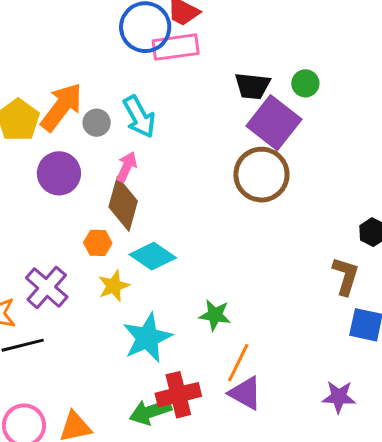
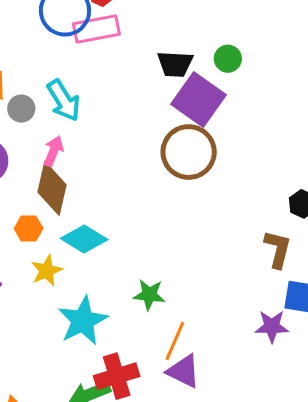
purple star: (339, 397) -> (272, 326), moved

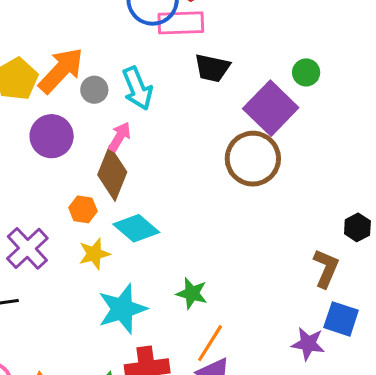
black trapezoid: (175, 64) -> (212, 68), moved

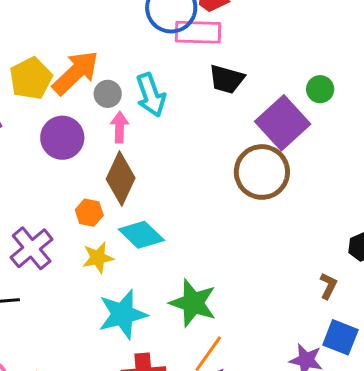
pink arrow: (120, 137) -> (120, 127), moved, turned -32
brown L-shape: (326, 268) -> (328, 286), size x0.7
green star: (192, 293) -> (193, 303), size x1.5

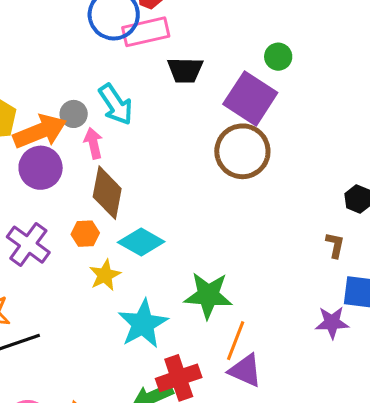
orange arrow: (76, 73) -> (40, 131), moved, turned 36
purple cross: (32, 248) -> (28, 245), moved

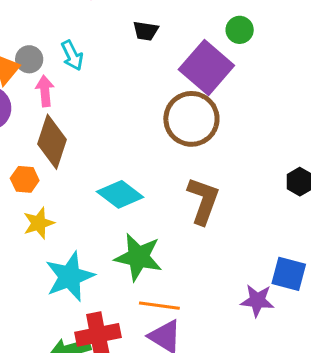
black trapezoid: (185, 70) -> (146, 31), size x0.7
cyan arrow: (116, 104) -> (72, 55), size x0.7
cyan diamond: (141, 242) -> (120, 194), moved
brown L-shape: (335, 245) -> (203, 201), moved, size x1.8
orange line: (236, 341) -> (159, 306), turned 69

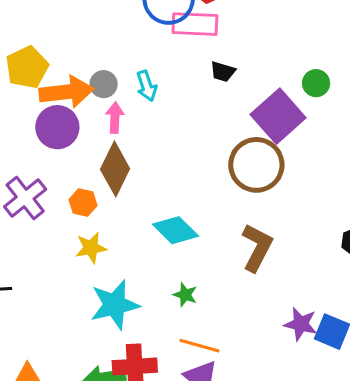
green star: (138, 257) -> (185, 295), size x0.5
purple star: (257, 301) -> (301, 324), moved

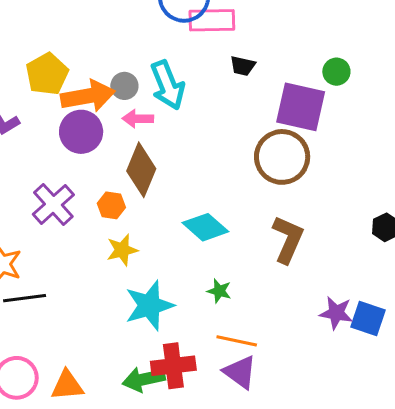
cyan arrow: (147, 86) -> (168, 85), size x1.6
purple square: (278, 116) -> (301, 107), turned -32
pink arrow: (115, 118) -> (138, 119), turned -88

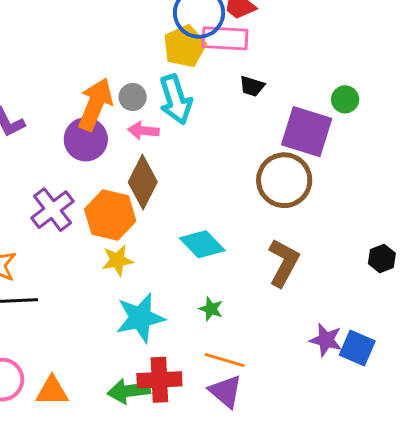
yellow pentagon: (47, 74) -> (185, 46), moved
orange arrow: (88, 96) -> (95, 104), turned -62
orange hexagon: (111, 205) -> (110, 215), size x1.8

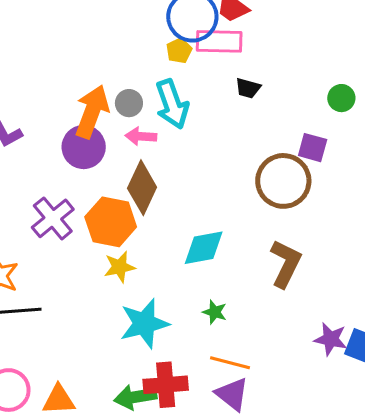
yellow pentagon: (185, 46) -> (179, 51), size x0.6
purple square: (307, 132) -> (313, 148), moved, size x0.6
cyan diamond: (202, 244) -> (204, 248), turned -54

